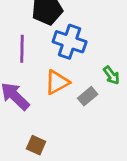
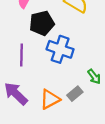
orange triangle: (57, 82) -> (50, 99), moved

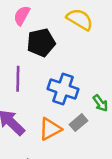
blue cross: (60, 49) -> (63, 89), moved

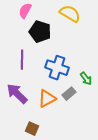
black pentagon: (41, 43) -> (40, 32), turned 30

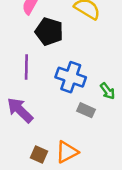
gray rectangle: (69, 94) -> (86, 110), turned 64
orange triangle: (47, 99) -> (67, 152), moved

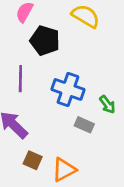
brown square: (39, 155) -> (33, 160), moved

